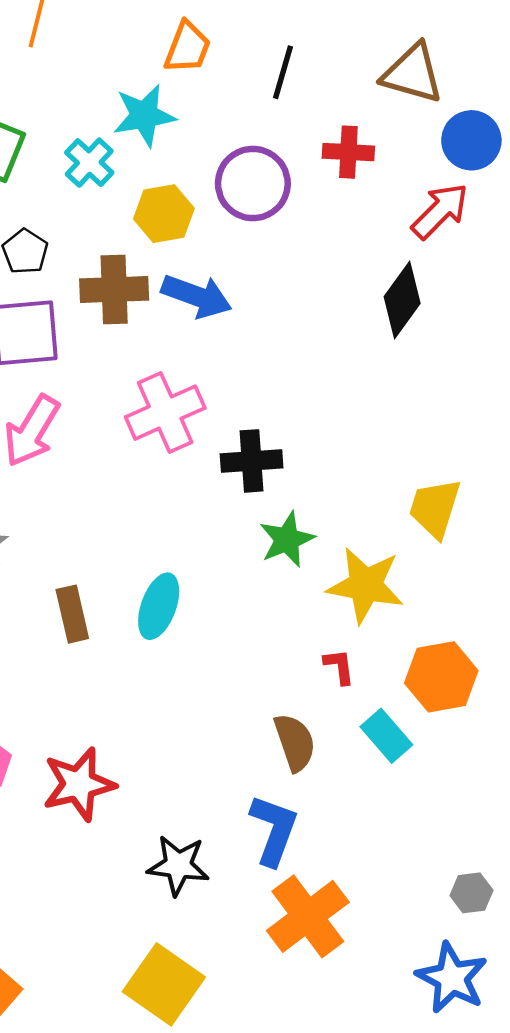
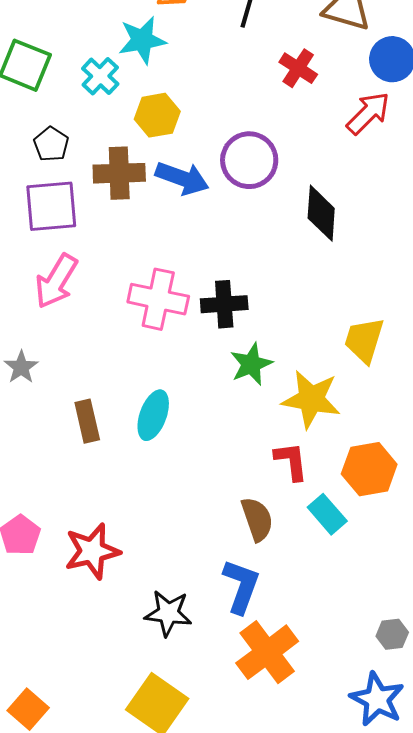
red cross: (348, 152) -> (298, 68), turned 30
purple circle: (253, 184) -> (249, 160), moved
black diamond: (402, 300) -> (321, 213), moved, turned -32
pink cross: (165, 413) -> (158, 299), moved, turned 36
red L-shape: (339, 666) -> (291, 461), size x1.4

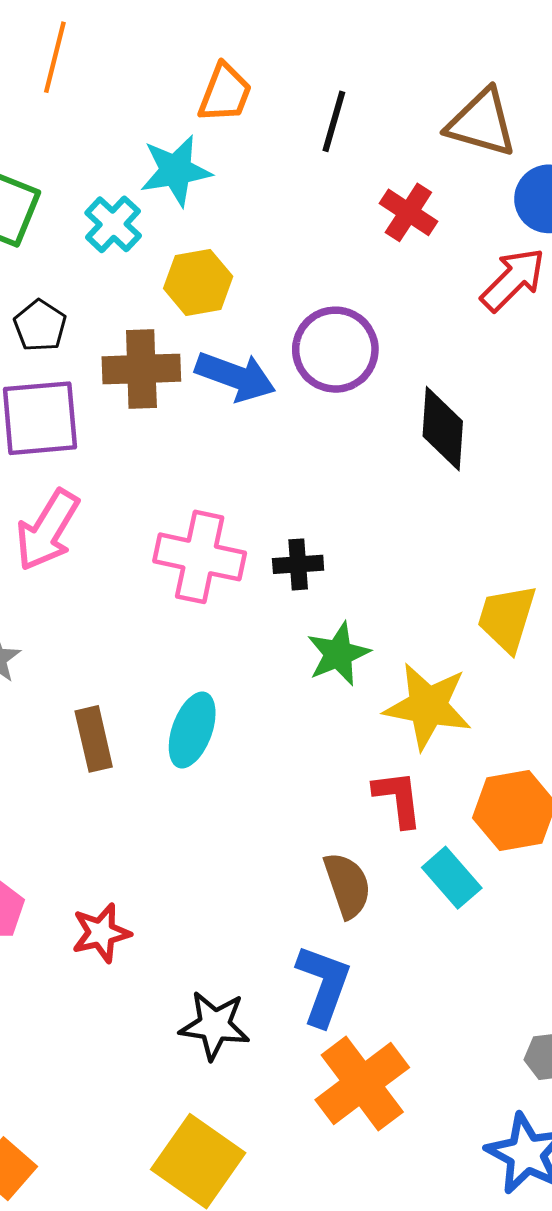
black cross: (224, 304) -> (298, 564), size x0.7
red star: (92, 551) -> (101, 933), size x0.7

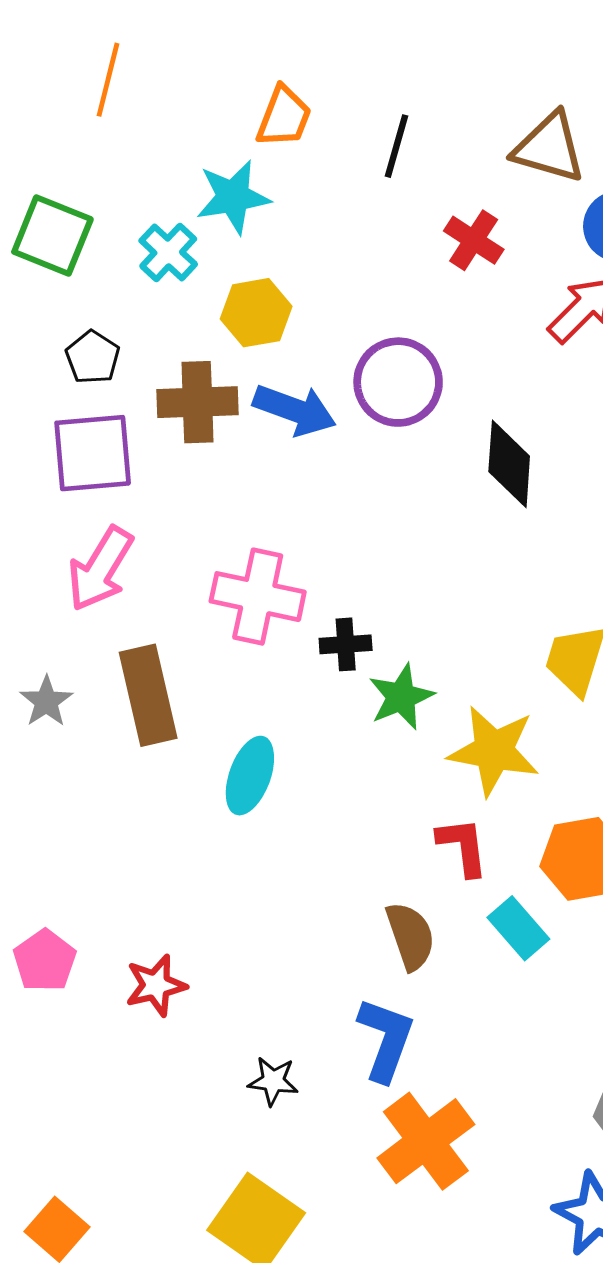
black cross: (298, 564) -> (346, 644), moved
brown rectangle: (94, 739) -> (148, 695), moved, size x1.5
black star: (215, 1025) -> (273, 1081), size x0.7

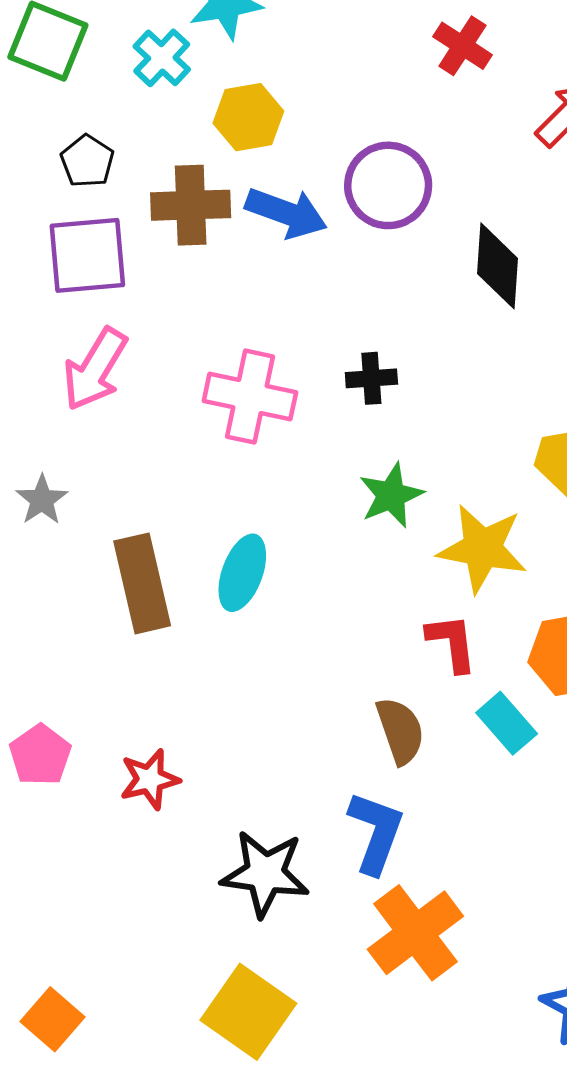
black cross: (346, 644) -> (371, 378), moved
brown rectangle: (148, 695) -> (142, 583), moved
black star: (273, 1081) -> (265, 874), size x1.8

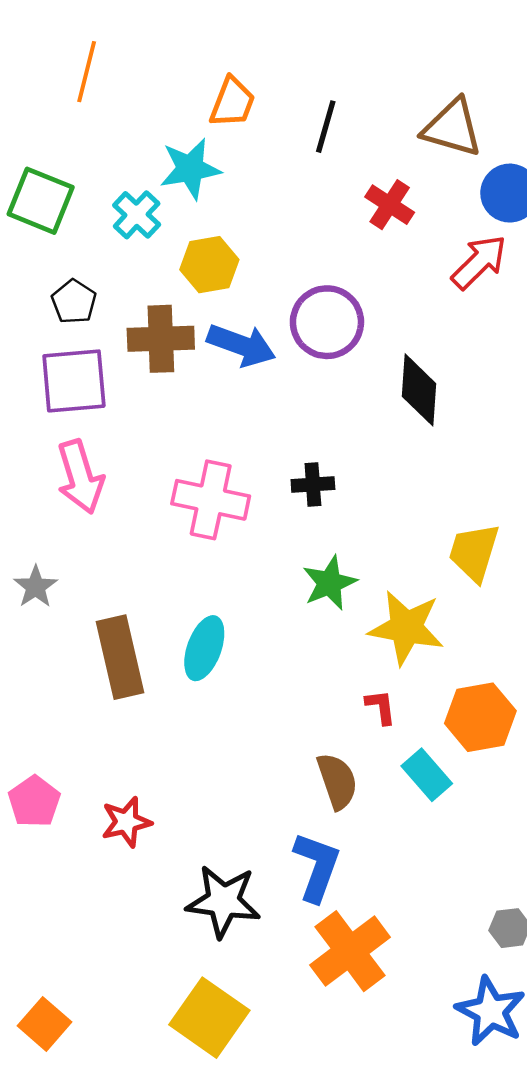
pink arrow: (95, 369) -> (80, 477), turned -48
red L-shape: (452, 643) -> (381, 707), size x0.7

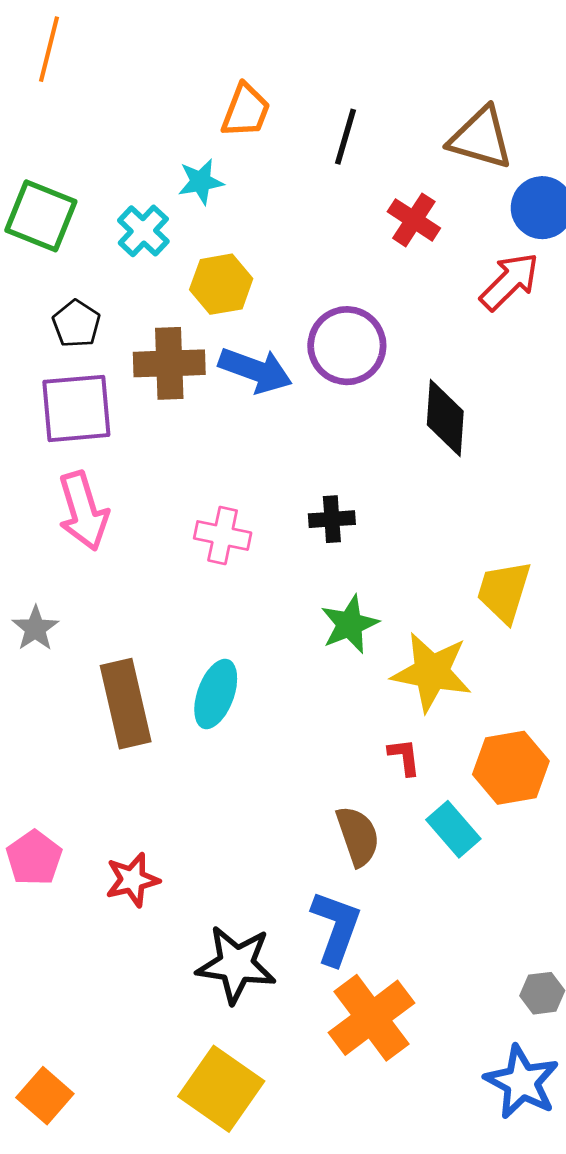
orange line: (87, 72) -> (49, 49), moved
cyan star: (190, 169) -> (201, 182), size x0.7
pink cross: (211, 500) -> (223, 536), size x0.7

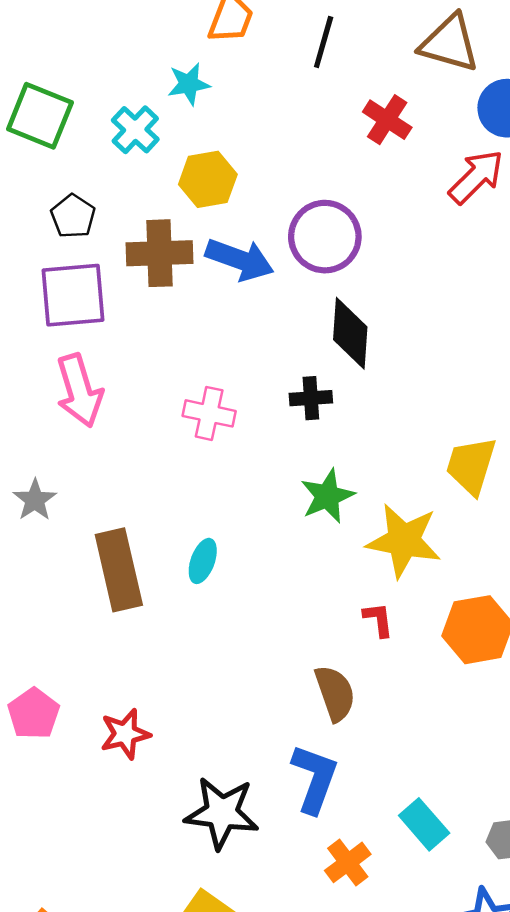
black diamond: (445, 418) -> (350, 333), moved
cyan ellipse: (216, 694) -> (203, 561), size x0.7
cyan rectangle: (453, 829) -> (424, 824), moved
orange cross: (371, 1018) -> (348, 862), size x0.6

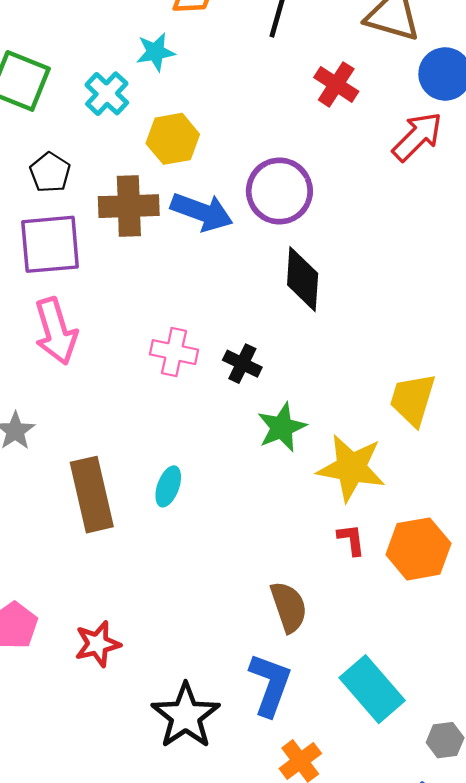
black cross: (311, 398) -> (242, 364), moved, turned 30
red L-shape: (378, 619) -> (351, 540), moved
black star: (222, 813) -> (186, 716), turned 30
cyan rectangle: (424, 824) -> (372, 689), moved, size x1.4

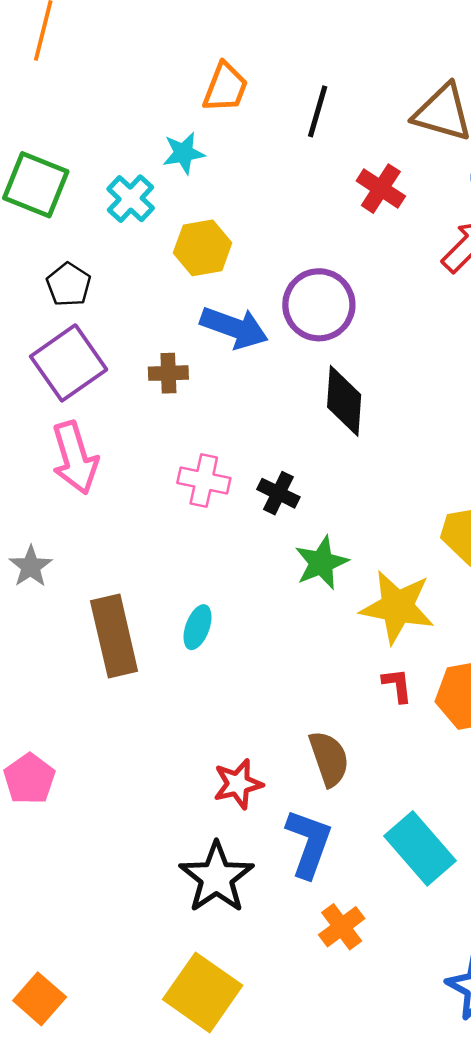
brown cross: (129, 206) -> (168, 373), moved, size x0.6
purple square: (50, 244) -> (69, 363), turned -30
red star: (98, 644) -> (238, 784), moved

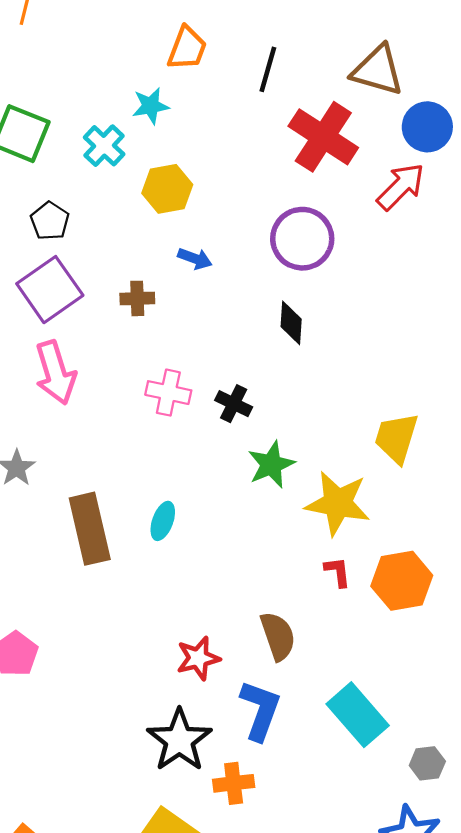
red cross: (381, 189) -> (323, 137), size x1.6
purple circle: (319, 305) -> (302, 239), moved
blue arrow: (234, 328) -> (195, 259), size x0.6
black diamond: (344, 401) -> (291, 323), size x0.7
orange cross: (342, 927) -> (234, 783), moved, turned 30

